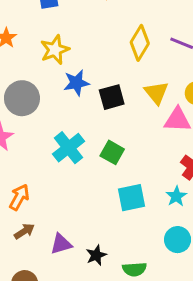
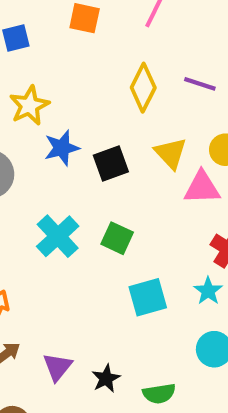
purple triangle: (61, 244) -> (57, 367), turned -30

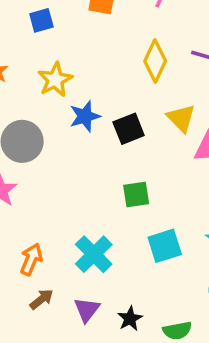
cyan cross: (58, 236) -> (94, 254), moved
green square: (117, 238) -> (136, 195), turned -32

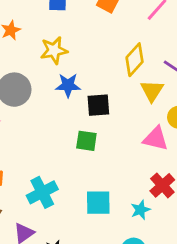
yellow triangle: (181, 118) -> (152, 91), moved
green square: (136, 195) -> (86, 141), moved

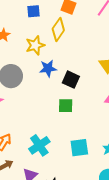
yellow diamond: (135, 60) -> (58, 30), moved
black square: (98, 105) -> (71, 80), turned 36

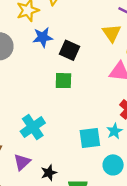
cyan square: (79, 148) -> (90, 138), moved

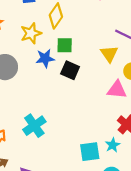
green square: (63, 81) -> (65, 45), moved
cyan cross: (33, 127) -> (34, 126), moved

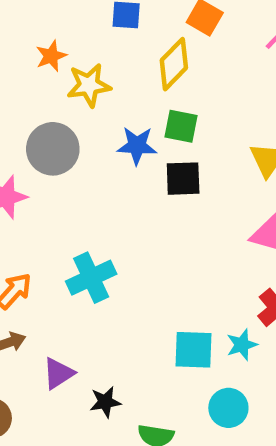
yellow star: (31, 33) -> (89, 85), moved
black square: (70, 70) -> (183, 179), turned -36

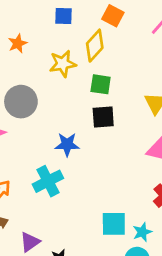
yellow star: (89, 85) -> (63, 64), moved
blue star: (137, 146) -> (67, 144), moved
cyan star: (242, 345) -> (142, 232), moved

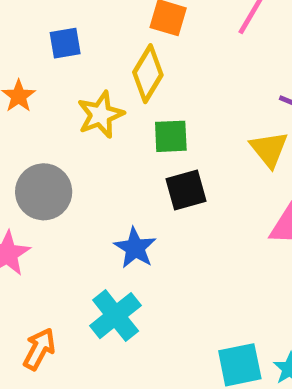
blue square: (64, 16) -> (65, 43), moved
blue star: (67, 144) -> (135, 248), turned -30

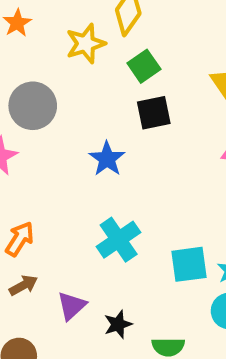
green square: (171, 136) -> (144, 66), turned -36
cyan cross: (116, 316) -> (119, 240), moved

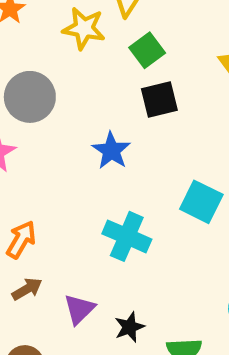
yellow star: (86, 44) -> (84, 28), turned 30
cyan cross: (119, 240) -> (127, 236), turned -30
cyan square: (189, 264) -> (201, 202), moved, turned 36

